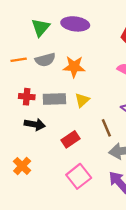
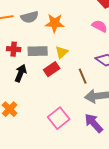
black arrow: (35, 124) -> (21, 73), turned -78
red rectangle: (71, 139) -> (52, 69), moved

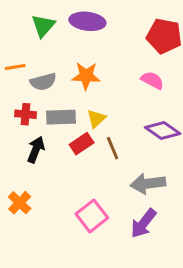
gray semicircle: (30, 17) -> (43, 82), moved
brown line: (83, 76) -> (113, 148), moved
purple arrow: (94, 123) -> (143, 223), turned -100

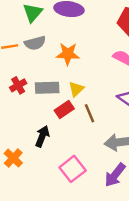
gray semicircle: (43, 82) -> (35, 43), moved
red cross: (26, 114) -> (18, 85), turned -35
black arrow: (36, 150) -> (42, 136), moved

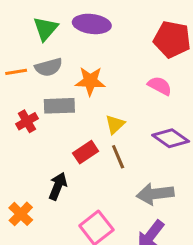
gray rectangle: (47, 88) -> (59, 106), moved
yellow triangle: (76, 89) -> (115, 124), moved

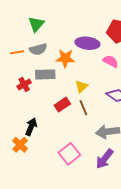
purple ellipse: (92, 24) -> (87, 43), moved
black arrow: (58, 186) -> (31, 127), moved

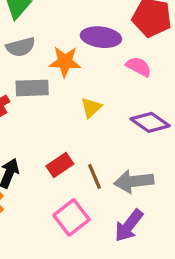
red rectangle: (62, 105) -> (60, 165), moved
brown line: (83, 108) -> (94, 176), moved

